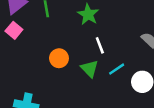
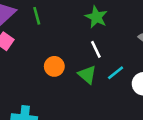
green star: (88, 14) -> (96, 17), moved

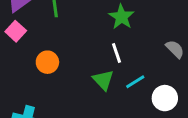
orange circle: (54, 66) -> (47, 62), moved

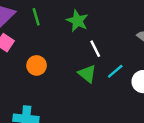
green star: (121, 17) -> (77, 21), moved

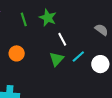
green line: (36, 17) -> (24, 19), moved
green triangle: (87, 74) -> (56, 59), turned 35

